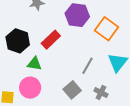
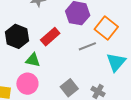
gray line: (87, 66) -> (87, 46), moved, turned 36

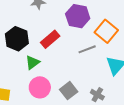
green triangle: (33, 60) -> (32, 62), turned -49
pink circle: (27, 84) -> (40, 87), moved

